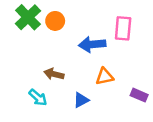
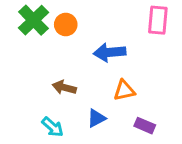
pink rectangle: (123, 28) -> (158, 20), moved
purple rectangle: (139, 95) -> (145, 126), moved
cyan arrow: (38, 98) -> (53, 127), moved

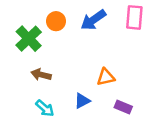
green cross: (33, 20) -> (29, 39), moved
blue arrow: (110, 52) -> (93, 20), moved, turned -30
brown arrow: (64, 87) -> (41, 75), moved

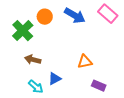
pink rectangle: (134, 17) -> (108, 14), turned -54
blue arrow: (93, 20) -> (75, 16), turned -115
blue triangle: (82, 101) -> (55, 79), moved

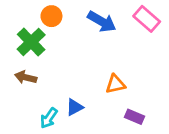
orange circle: (45, 17) -> (51, 16), moved
brown arrow: (33, 60) -> (26, 77), moved
cyan arrow: (36, 87) -> (49, 118), turned 84

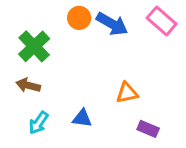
orange circle: (51, 16) -> (79, 18), moved
blue triangle: (75, 107) -> (82, 118), turned 36
cyan arrow: (49, 118) -> (39, 123), moved

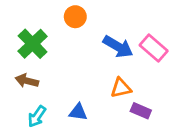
pink rectangle: (162, 21) -> (154, 48), moved
blue arrow: (112, 24) -> (118, 47), moved
purple rectangle: (148, 129) -> (141, 111), moved

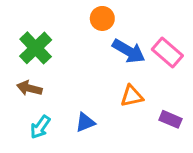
orange circle: (75, 17) -> (102, 18), moved
purple rectangle: (141, 111) -> (171, 119), moved
blue triangle: (78, 112) -> (85, 122), turned -30

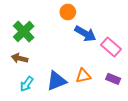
pink rectangle: (167, 53) -> (111, 47), moved
orange triangle: (132, 96) -> (83, 76), moved
blue triangle: (85, 122) -> (57, 81), size x1.5

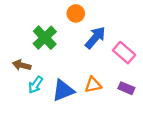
green cross: (24, 32) -> (45, 38), moved
blue arrow: (85, 34) -> (95, 38), turned -80
cyan arrow: (27, 84) -> (36, 85), moved

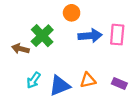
blue arrow: (95, 38) -> (90, 36), turned 45
pink rectangle: (124, 53) -> (117, 35), moved, turned 54
brown arrow: (22, 65) -> (20, 49), moved

